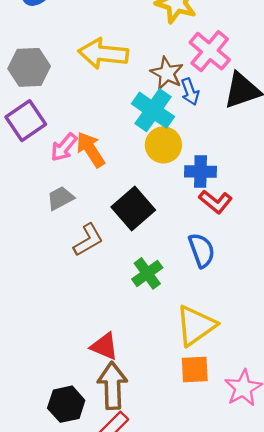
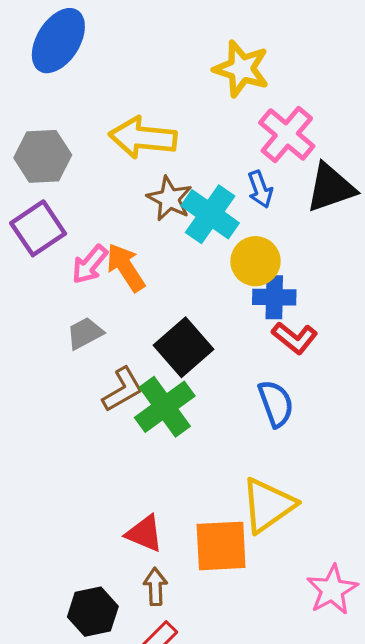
brown star: (167, 73) -> (169, 199), moved
yellow circle: (163, 145) -> (255, 261), moved
green cross: (147, 273) -> (165, 407), moved, size x1.4
orange square: (195, 369) -> (221, 546), moved, size x1.4
brown arrow: (112, 386) -> (155, 587), size x0.6

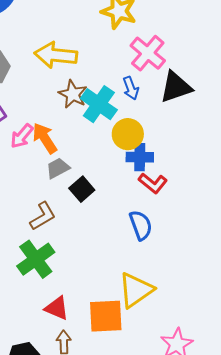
gray trapezoid: (85, 333) -> (58, 168), moved
black square: (184, 347) -> (82, 189), size x0.7
green cross: (165, 407) -> (36, 259), moved

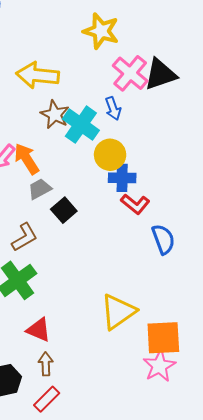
black triangle: (176, 87) -> (160, 74), moved
blue semicircle: (141, 225) -> (163, 239), moved
orange square: (106, 316) -> (163, 338), moved

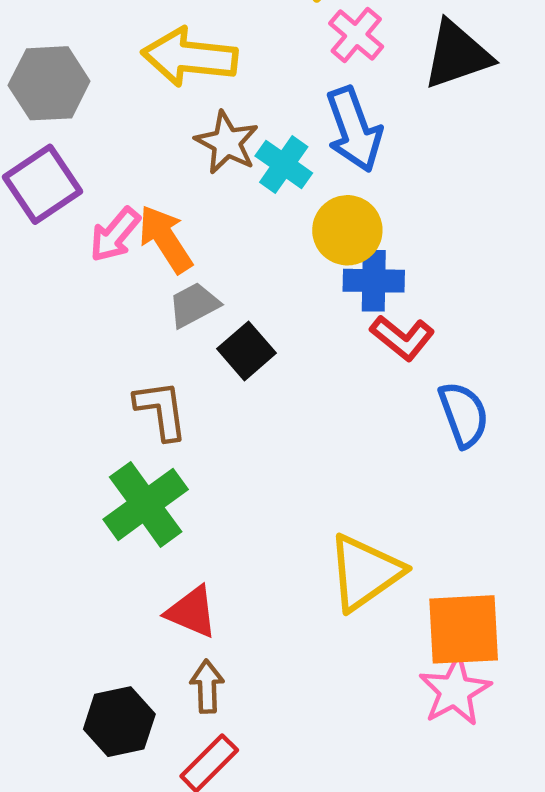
pink cross: (130, 73) -> (356, 35), moved, size x0.7
blue arrow: (113, 108) -> (354, 129), size x1.6
cyan cross: (81, 125) -> (284, 164), size x0.7
brown L-shape: (25, 237) -> (161, 410), turned -68

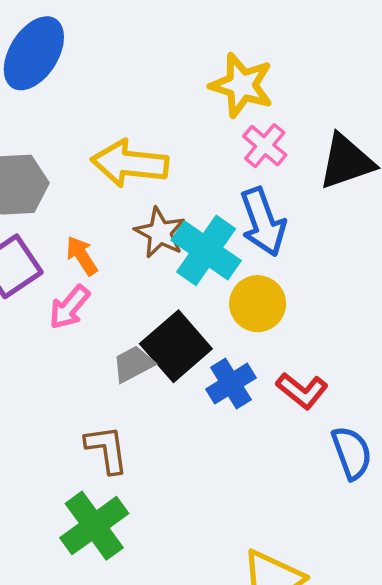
cyan cross: (284, 164) -> (206, 250), size x1.5
orange arrow: (165, 239) -> (82, 256), moved, size x0.7
blue cross: (374, 281) -> (231, 384), moved, turned -33
black square: (247, 351) -> (176, 346), moved, size x1.5

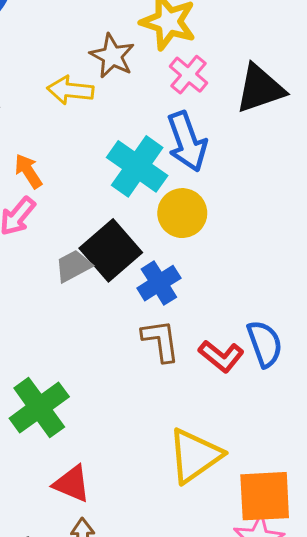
yellow arrow: (130, 163) -> (70, 90), size x0.7
brown star: (160, 233) -> (112, 56), moved
red L-shape: (302, 391) -> (221, 356), moved
brown L-shape: (107, 449) -> (160, 341), moved

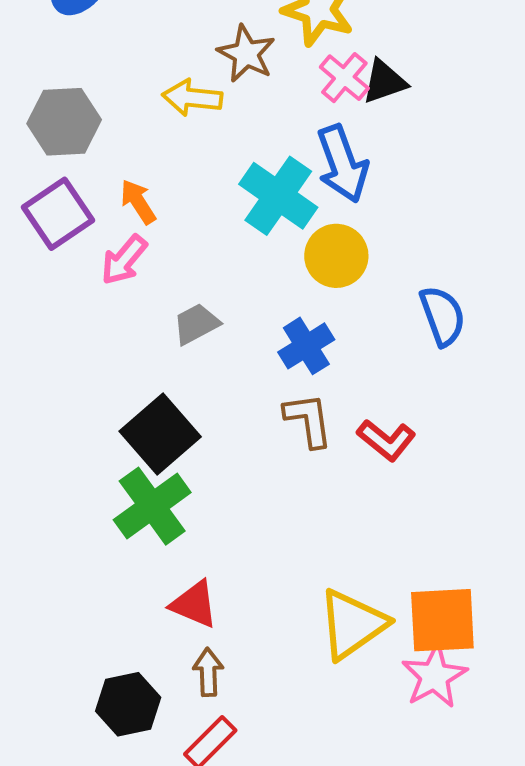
black triangle: (260, 89) -> (384, 82), moved, size x0.7
black square: (111, 250) -> (160, 434), moved
blue semicircle: (265, 344) -> (442, 316), moved
yellow triangle: (195, 456) -> (352, 624), moved

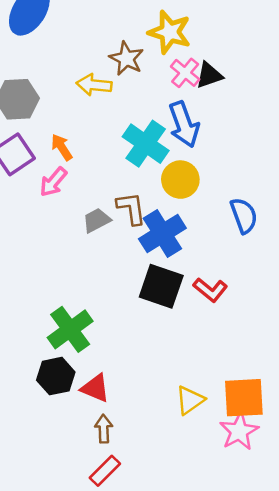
blue cross: (306, 346) -> (162, 233), size x1.4
brown L-shape: (308, 420) -> (131, 208), moved
black square: (160, 434) -> (161, 286), moved, turned -30
yellow triangle: (352, 624) -> (190, 400), size x0.7
black hexagon: (128, 704) -> (56, 376), moved

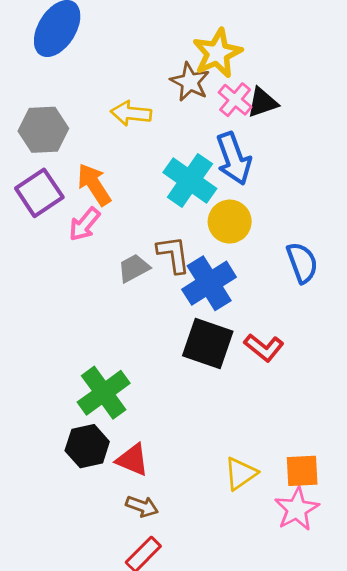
yellow star: (170, 32) -> (217, 53), turned 30
brown star: (126, 59) -> (190, 82), moved
orange arrow: (62, 147) -> (94, 185), size x1.4
orange square: (244, 398) -> (302, 471), size x0.7
brown arrow: (104, 429) -> (142, 506), turned 112

